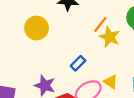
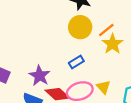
yellow circle: (37, 28) -> (80, 27), moved

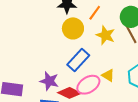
orange line: (106, 30) -> (95, 13), moved
blue rectangle: (76, 62) -> (78, 60), size x1.6

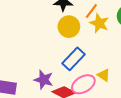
yellow star: (106, 35) -> (99, 23), moved

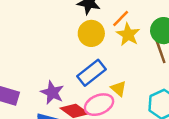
yellow triangle: (104, 75) -> (119, 88), moved

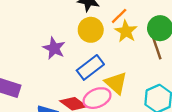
yellow triangle: (119, 88) -> (116, 83), size x1.5
purple star: (52, 93) -> (54, 48), moved

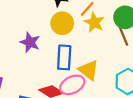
blue rectangle: (90, 67) -> (64, 57), turned -45

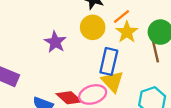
blue rectangle: (64, 57) -> (109, 61), moved

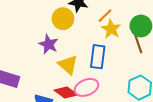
yellow circle: (93, 27) -> (63, 19), moved
yellow triangle: (112, 81) -> (68, 65), moved

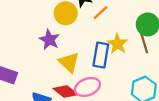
orange line: (105, 16) -> (100, 13), moved
yellow star: (111, 29) -> (118, 44), moved

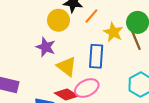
yellow star: (118, 44) -> (113, 32), moved

